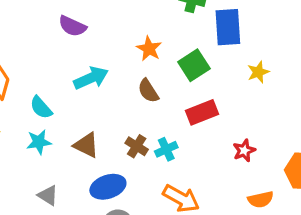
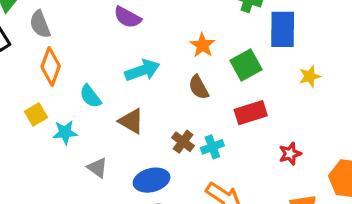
cyan star: (39, 142) -> (65, 132), moved
brown triangle: (86, 145) -> (131, 121), moved
gray triangle: (48, 195) -> (97, 168), moved

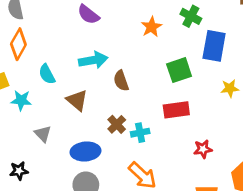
orange star: (202, 45) -> (151, 27), moved
brown semicircle: (199, 87) -> (121, 81), moved

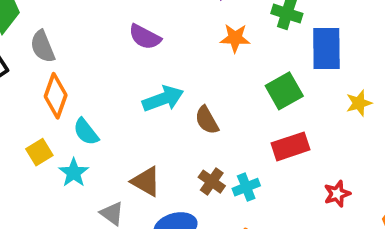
orange star: (151, 27) -> (235, 38), turned -30
cyan semicircle: (47, 74) -> (86, 132), moved
cyan star: (21, 100) -> (74, 173), turned -30
brown triangle: (77, 100) -> (146, 181), moved

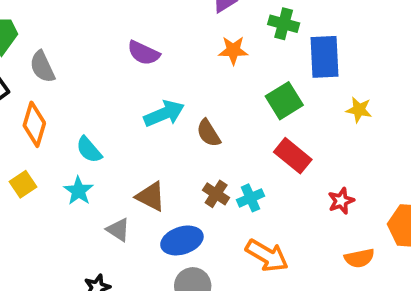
orange diamond: (56, 96) -> (34, 124), moved
yellow star: (359, 103) -> (359, 110), turned 30
red rectangle: (290, 146) -> (293, 156), turned 60
yellow square: (39, 152) -> (23, 184), moved

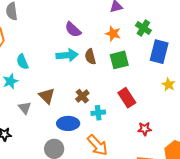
purple semicircle: (144, 53) -> (73, 30), moved
green square: (284, 101) -> (119, 60), moved
brown semicircle: (209, 133) -> (90, 57), moved
brown cross: (216, 194) -> (82, 96), moved
blue ellipse: (182, 240) -> (68, 123), moved

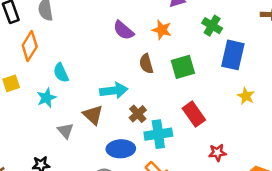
orange star: (113, 34) -> (162, 30), moved
cyan arrow: (67, 55) -> (114, 90), moved
cyan cross: (98, 113) -> (158, 134), size x1.5

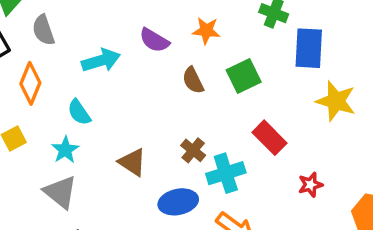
cyan arrow: (114, 90) -> (101, 60), moved
yellow star: (246, 96) -> (336, 101), size x1.6
gray triangle: (66, 131) -> (60, 192), moved, size x1.5

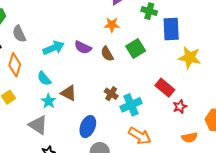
purple semicircle: (154, 40) -> (83, 47), moved
red rectangle: (270, 138) -> (165, 88), moved
cyan star: (65, 150) -> (49, 101), moved
brown triangle: (132, 162) -> (69, 93), moved
blue ellipse: (178, 202) -> (88, 127), moved, turned -50

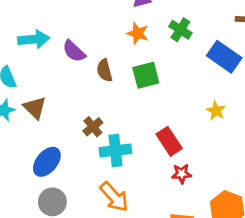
orange star: (112, 25) -> (138, 33), moved
blue rectangle: (171, 29) -> (224, 57), moved, turned -70
yellow star: (190, 58) -> (216, 111), size x0.6

